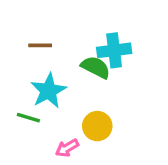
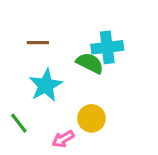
green line: (28, 118) -> (19, 123), moved, turned 35

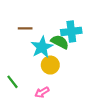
cyan star: (46, 85) -> (42, 47), moved
yellow circle: (91, 118) -> (50, 65), moved

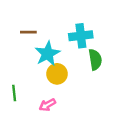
green semicircle: (60, 42) -> (95, 60), moved, turned 54
green line: (13, 82) -> (14, 93), turned 32

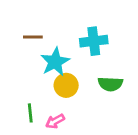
green semicircle: (95, 60) -> (110, 84), moved, turned 102
green line: (14, 93) -> (30, 113), moved

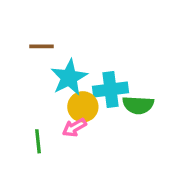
cyan cross: (94, 41) -> (110, 90), moved
pink arrow: (55, 121) -> (74, 127), moved

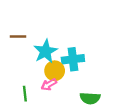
brown line: (41, 46) -> (18, 36), moved
green semicircle: (138, 105) -> (90, 98), moved

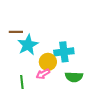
cyan star: (45, 51) -> (28, 45), moved
green semicircle: (90, 98) -> (74, 77), moved

